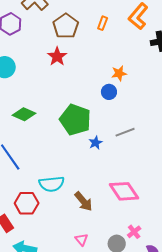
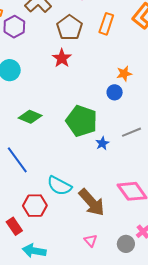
orange rectangle: (103, 23) -> (106, 24), size x1.5
cyan semicircle: (52, 184) -> (59, 186), turned 35
brown arrow: (83, 201) -> (92, 202), size x1.4

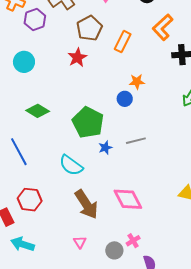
orange rectangle: (106, 24) -> (123, 42), moved
cyan semicircle: (59, 186) -> (71, 165), moved

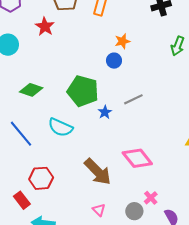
red star: (77, 57) -> (45, 26), moved
cyan semicircle: (71, 165) -> (60, 127), moved

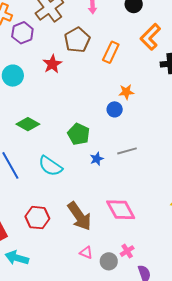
green pentagon: (83, 91) -> (79, 134), size x0.7
red hexagon: (41, 178) -> (37, 218), moved
pink triangle: (99, 210) -> (86, 252), moved, turned -32

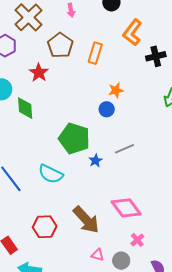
green diamond: (28, 124) -> (25, 108), moved, turned 65
green pentagon: (79, 134) -> (74, 139), size x1.4
pink cross: (127, 251) -> (137, 240), moved

